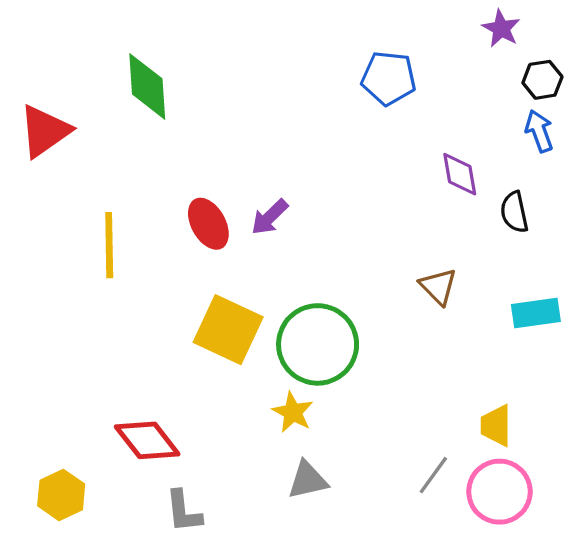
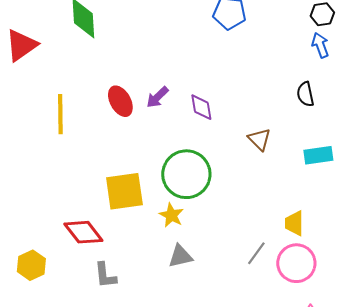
purple diamond: (460, 174) -> (201, 107), moved
yellow square: (228, 330) -> (124, 191), moved, turned -33

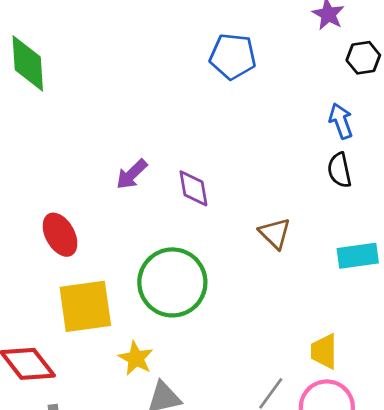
blue arrow: (320, 45) -> (341, 121), moved
red ellipse: (120, 101) -> (60, 235), moved
yellow star: (171, 215) -> (136, 358), moved

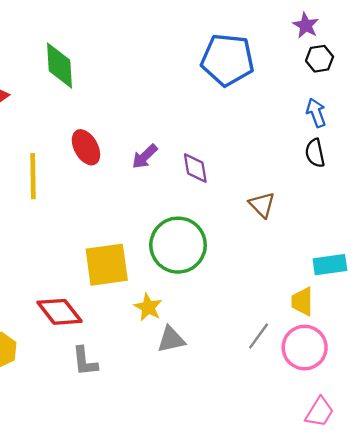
blue pentagon: (233, 56) -> (227, 60), size x1.4
black hexagon: (363, 58) -> (320, 59), moved
red ellipse: (60, 235) -> (86, 147), moved
cyan rectangle: (358, 256) -> (330, 265), moved

